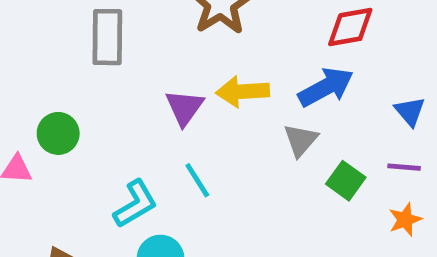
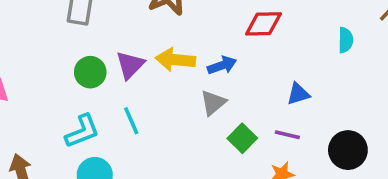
blue arrow: (326, 87) -> (222, 65), moved, size x0.7
blue triangle: (410, 111) -> (298, 94), turned 45
green circle: (58, 133) -> (90, 72), moved

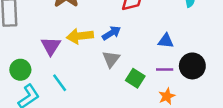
green circle: (90, 72) -> (20, 70), moved
blue triangle: (298, 94) -> (166, 41), turned 35
black circle: (348, 150) -> (192, 66), moved

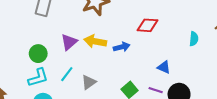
gray triangle: (111, 59) -> (89, 82), moved
cyan line: (60, 83) -> (67, 74), turned 56

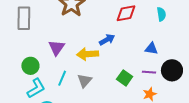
cyan semicircle: (194, 39) -> (161, 14), moved
yellow arrow: (95, 41) -> (88, 54), moved

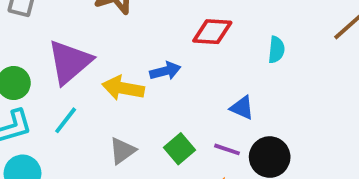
purple triangle: (57, 48) -> (70, 62), size x1.5
gray triangle: (85, 81) -> (122, 151), moved

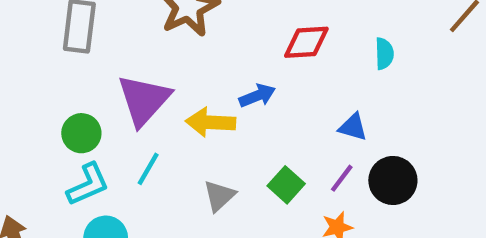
purple line: (227, 149) -> (342, 178), turned -64

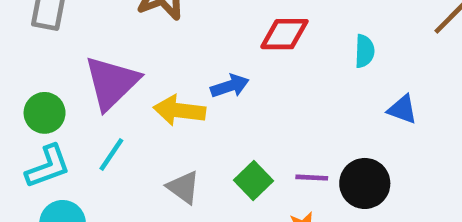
blue triangle: (353, 127) -> (402, 109), moved
purple line: (342, 178) -> (312, 178), turned 52
gray triangle: (219, 196) -> (183, 187), turned -45

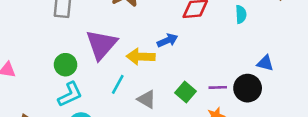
blue triangle: (402, 109) -> (265, 63), moved
cyan line: (111, 155) -> (118, 84), moved

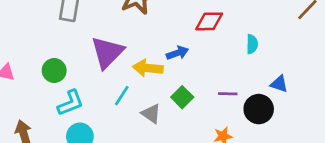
cyan semicircle: (241, 14) -> (252, 44), moved
green circle: (65, 65) -> (54, 71), moved
purple line: (218, 87) -> (228, 94), moved
green square: (185, 92) -> (182, 97), moved

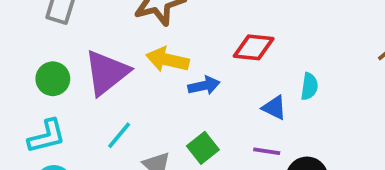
yellow arrow: (148, 68) -> (167, 60), moved
green circle: (54, 71) -> (53, 79), moved
blue triangle: (279, 84) -> (274, 108), moved

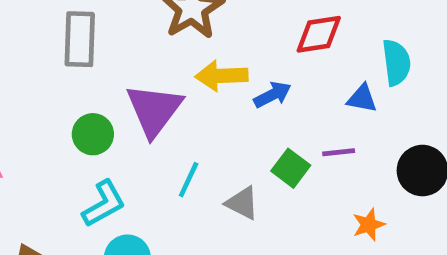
cyan semicircle: (309, 86) -> (396, 63), size x1.4
purple line: (267, 151) -> (339, 152), moved

